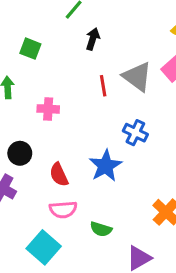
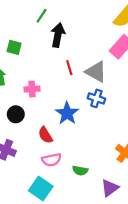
black arrow: (93, 39) -> (58, 35), size x1.5
gray triangle: (137, 77) -> (96, 72), moved
black circle: (20, 153) -> (16, 114), moved
blue star: (105, 166) -> (67, 113), moved

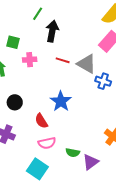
red line: (69, 68) -> (63, 60), turned -56
pink cross: (32, 89) -> (30, 60), moved
blue cross: (96, 98) -> (103, 81), moved
purple triangle: (110, 188) -> (90, 162), moved

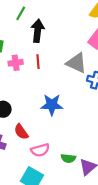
red line: (63, 60) -> (38, 62), moved, turned 72
blue star: (61, 101) -> (52, 105), turned -30
red semicircle: (41, 121) -> (21, 132), moved

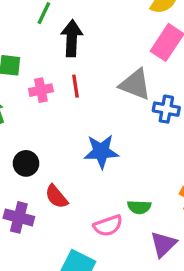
pink semicircle: (40, 150) -> (108, 226), moved
green semicircle: (68, 158) -> (139, 207), moved

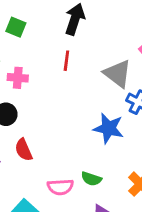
pink cross: (41, 90) -> (18, 78), moved
blue star: (101, 151) -> (109, 128), moved

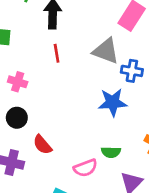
pink cross: (18, 78) -> (18, 82), turned 30

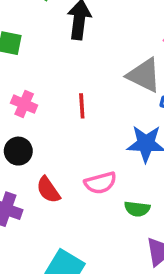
red line: (57, 53) -> (82, 106), moved
pink semicircle: (85, 168) -> (100, 183), moved

